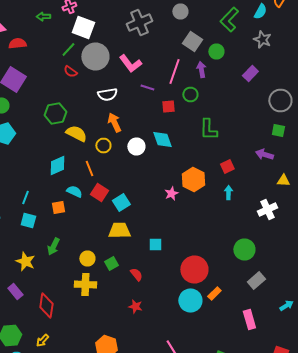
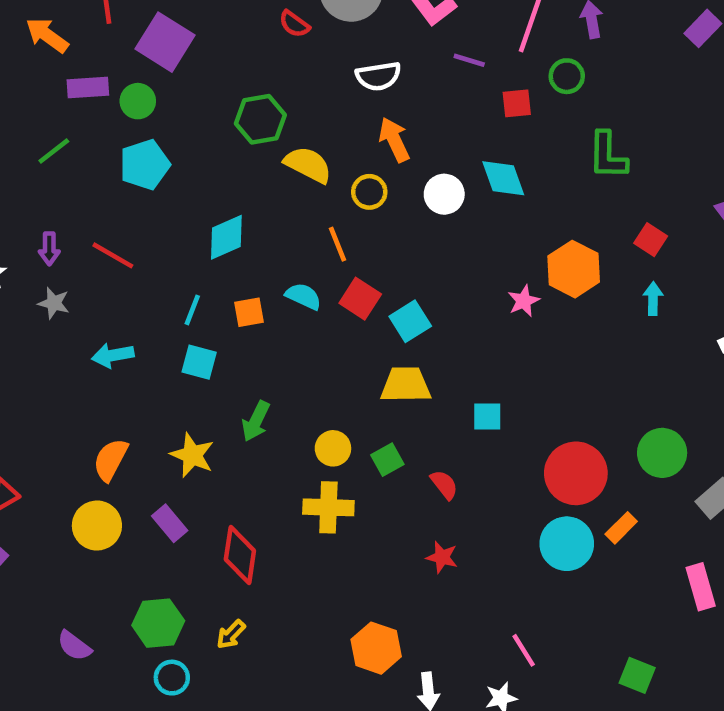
cyan diamond: (57, 166) -> (226, 237), moved
red square: (227, 166) -> (651, 240), turned -32
orange square: (58, 208) -> (249, 312), moved
green circle: (244, 250) -> (662, 453), moved

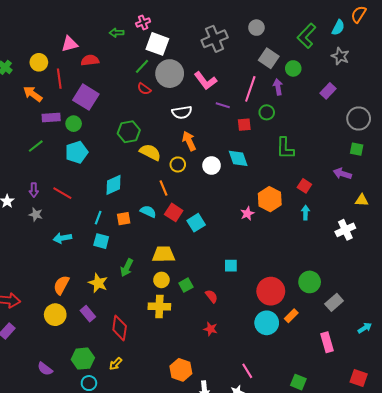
yellow trapezoid: (406, 385) -> (163, 254), moved

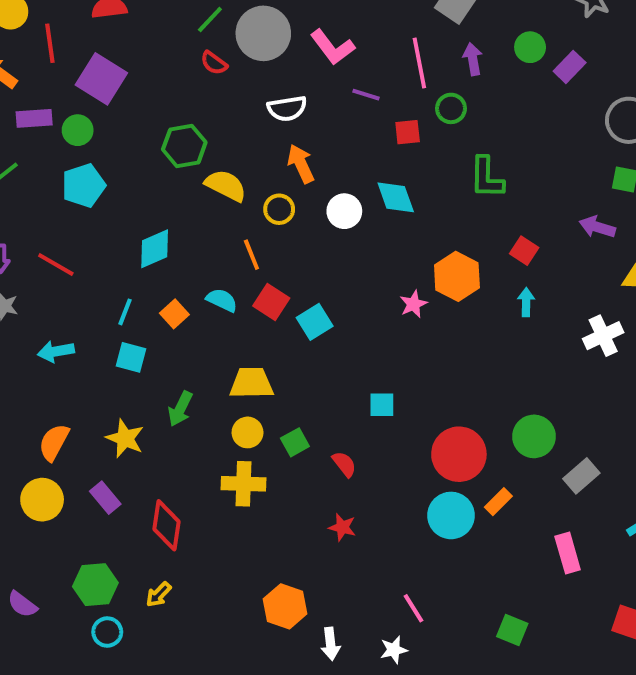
green circle: (293, 68) -> (530, 47), moved
pink line: (250, 89) -> (419, 63), turned -30
orange square: (124, 219) -> (174, 314), turned -32

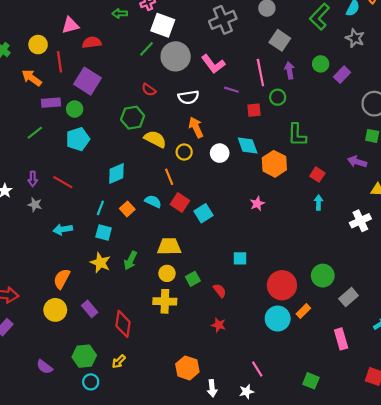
red semicircle: (214, 63) -> (149, 90), moved
orange hexagon: (457, 276) -> (274, 164), moved
yellow star: (125, 438) -> (100, 263), moved

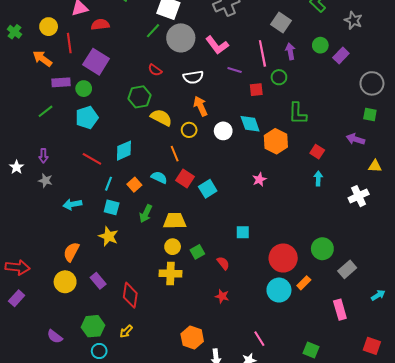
red line: (63, 182) -> (92, 159), moved
green arrow: (130, 261) -> (146, 214), moved

